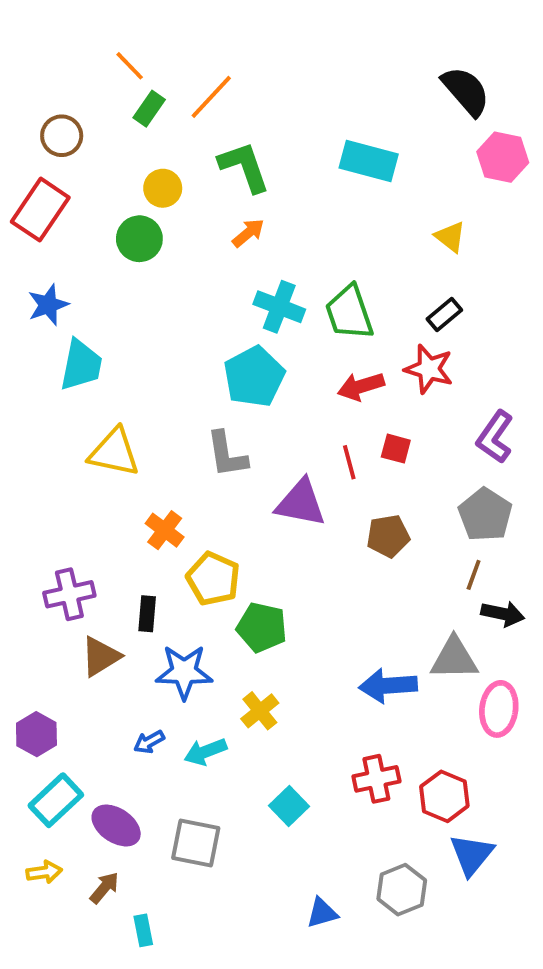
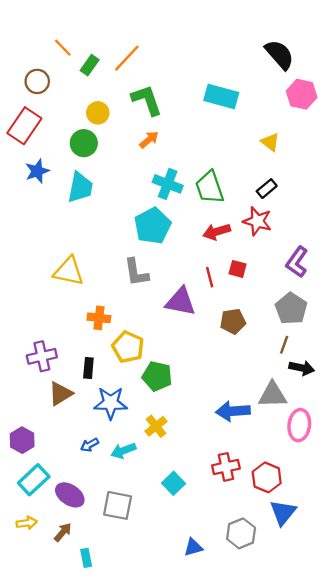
orange line: (130, 66) -> (63, 48), moved
blue star: (48, 305) -> (37, 171), moved
cyan trapezoid: (81, 365) -> (80, 187), moved
orange cross: (165, 530) -> (99, 318), turned -30

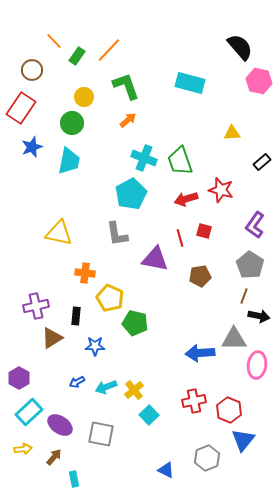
yellow triangle: (270, 142) -> (232, 133), moved, turned -42
black rectangle: (267, 189) -> (262, 162), moved
blue star: (111, 403) -> (95, 346), size x0.7
yellow cross: (156, 426) -> (134, 390), moved
blue triangle: (193, 547) -> (166, 470), turned 42

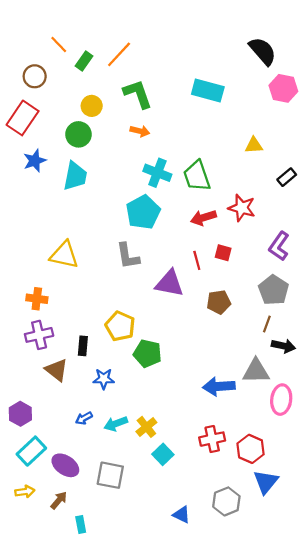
orange arrow: (128, 120) -> (140, 131), turned 54
orange cross: (85, 273) -> (37, 299), moved
brown triangle: (52, 338) -> (57, 370), turned -50

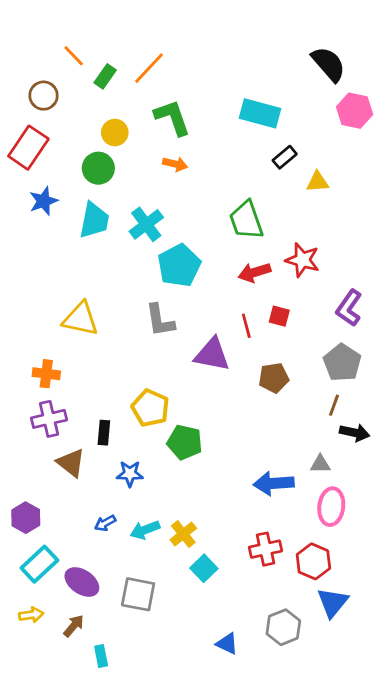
cyan cross: (157, 173) -> (146, 224), moved, turned 32
black rectangle: (287, 177) -> (285, 157), moved
gray triangle: (256, 371) -> (320, 464), size x0.6
pink ellipse: (281, 400) -> (331, 507), moved

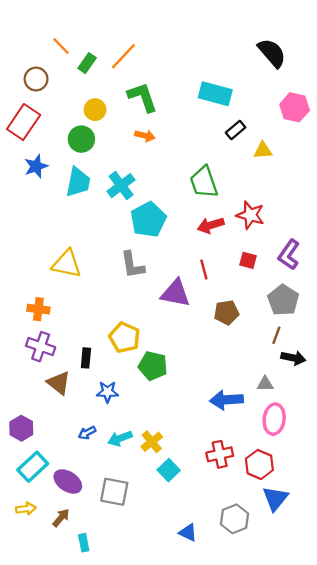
pink hexagon: (355, 111) -> (295, 107), moved
red square: (279, 316) -> (248, 260), moved
purple cross: (49, 419) -> (41, 347), turned 32

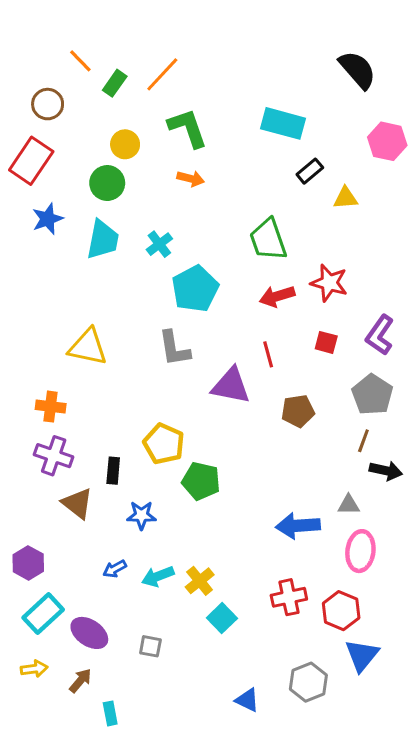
cyan cross: (121, 186) -> (159, 244), size x0.7
gray square: (114, 492) -> (150, 646), size x0.6

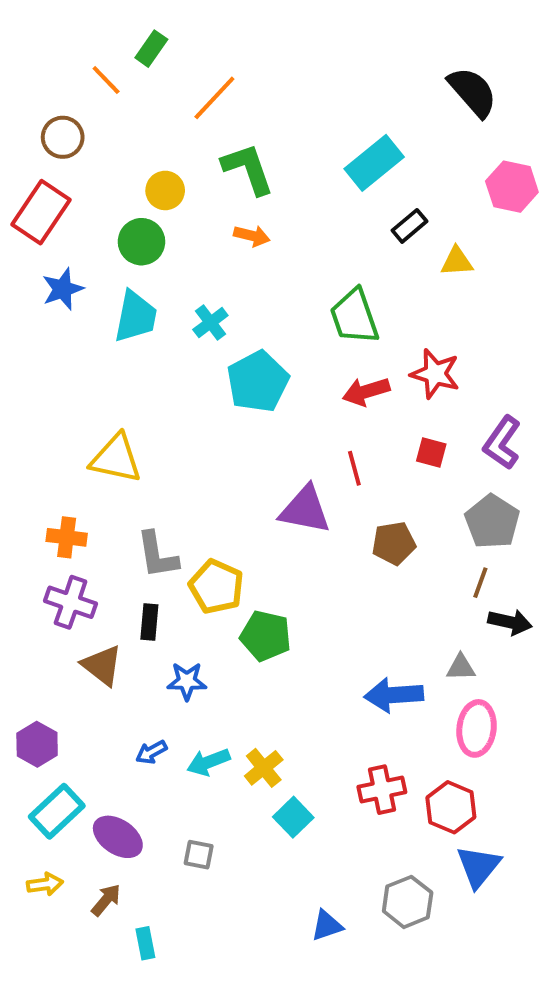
green rectangle: (115, 83) -> (151, 49), moved
cyan rectangle: (283, 123) -> (374, 163), turned -54
gray L-shape: (174, 348) -> (157, 555), moved
blue triangle: (247, 700) -> (327, 926), turned -45

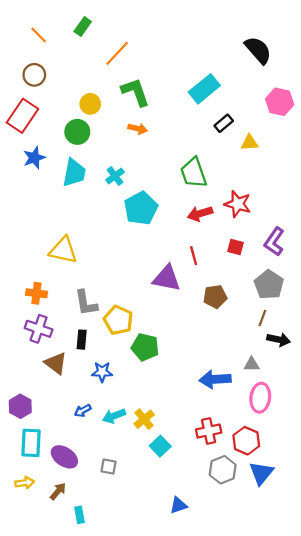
orange line: (106, 80) -> (39, 35), moved
cyan rectangle: (57, 811) -> (31, 443), turned -44
gray hexagon: (408, 902) -> (223, 470), moved

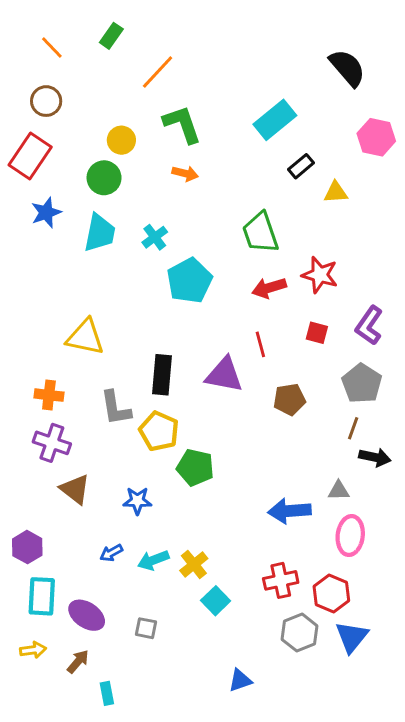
black rectangle: (82, 340) -> (162, 375), moved, size x1.5

